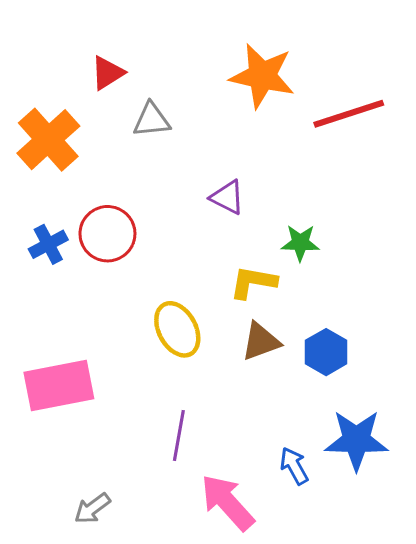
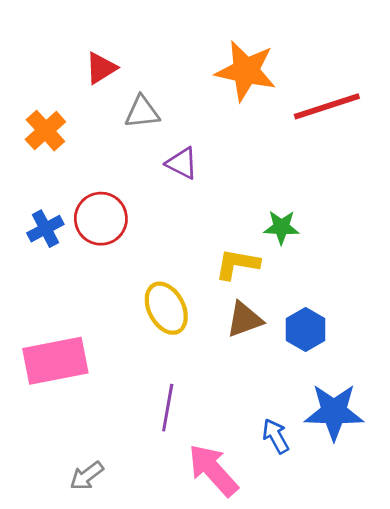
orange cross: (48, 140) -> (45, 131), size x0.7
purple triangle: (227, 197) -> (182, 163), moved

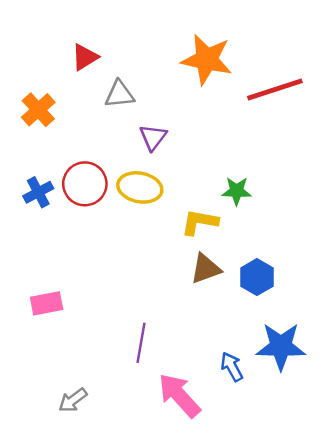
purple triangle: (182, 163) -> (153, 137), turned 40
yellow ellipse: (166, 308) -> (140, 187), moved, turned -51
pink rectangle: (55, 361) -> (47, 303), size x0.6

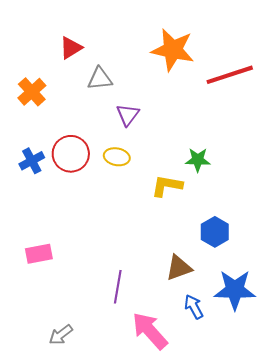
yellow ellipse: (140, 187) -> (117, 157), size x0.7
brown triangle: (206, 269) -> (179, 268), moved

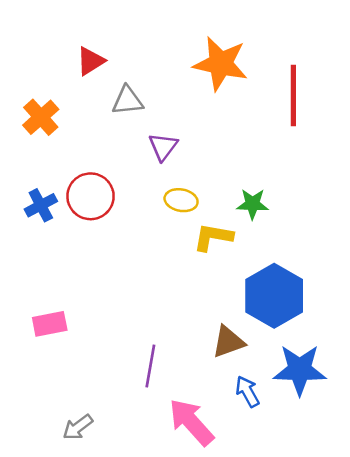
red line: (230, 75) -> (293, 96), turned -72
yellow ellipse: (117, 157) -> (181, 200), moved
blue hexagon: (215, 232) -> (274, 296), size x1.6

